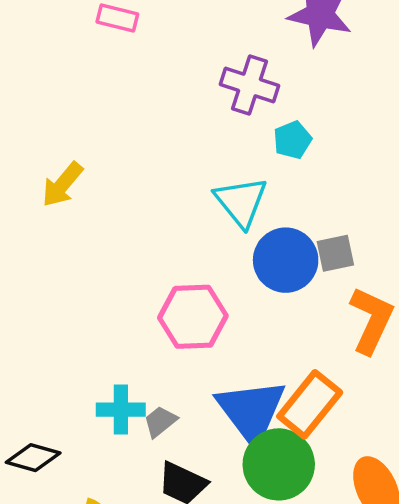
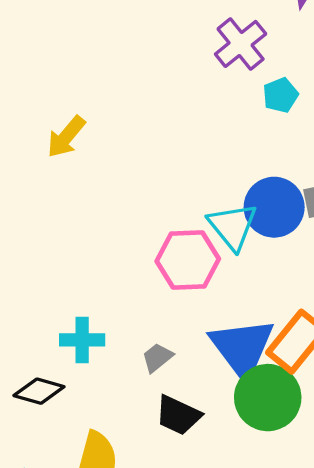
purple cross: (250, 85) -> (241, 44), turned 33
cyan triangle: (241, 202) -> (233, 226), moved
cyan cross: (121, 410) -> (82, 340), moved

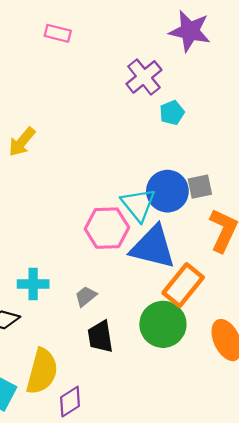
blue triangle: (242, 348) -> (153, 247), moved, turned -39
black trapezoid: (178, 415) -> (100, 337), turned 56

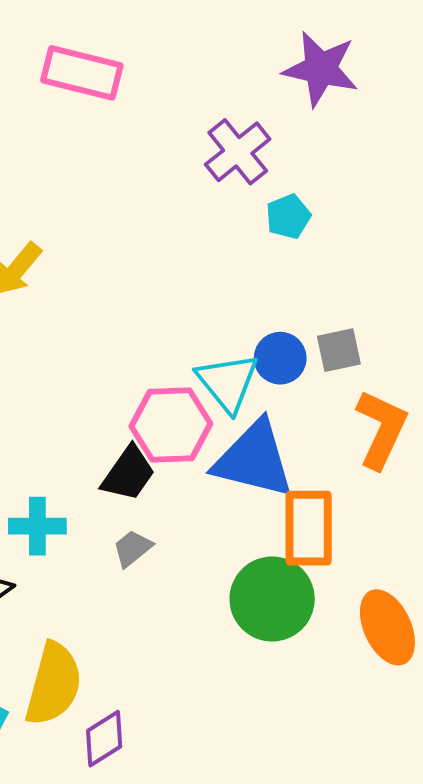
pink rectangle: (58, 33) -> (82, 73), size x1.6
blue circle: (167, 191) -> (280, 358), size x0.7
orange rectangle: (183, 285) -> (309, 528), turned -39
black trapezoid: (100, 337) -> (128, 474), moved, turned -136

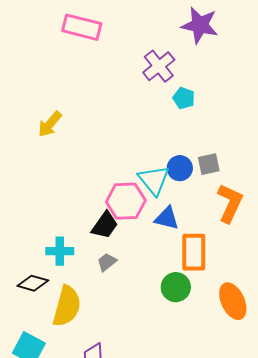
cyan pentagon: (288, 217) -> (184, 98), turned -30
blue triangle: (254, 459) -> (167, 218), size x0.6
green circle: (272, 599) -> (176, 287), size x0.7
yellow semicircle: (54, 684) -> (67, 306), moved

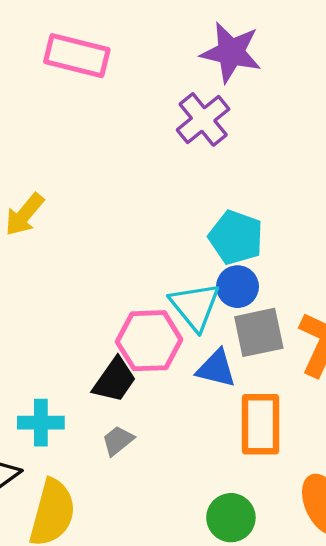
purple star: (200, 25) -> (231, 52), moved
cyan pentagon: (184, 98) -> (236, 237), moved, size x1.5
gray square: (209, 164) -> (259, 332), moved, size x1.4
green circle: (176, 287) -> (231, 518), moved

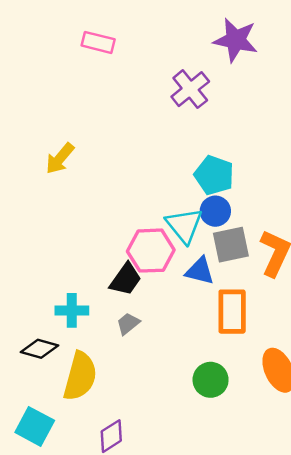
purple star: (231, 52) -> (236, 40), moved
pink rectangle: (77, 56) -> (98, 42), size x0.7

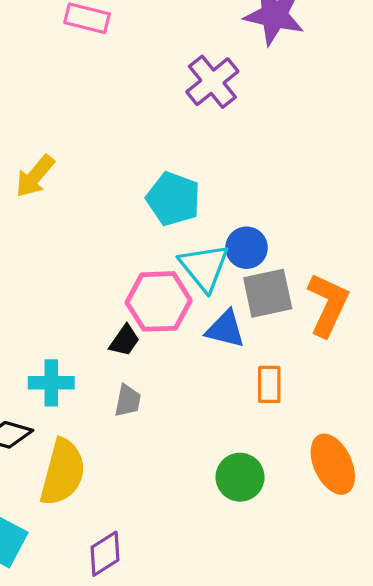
cyan pentagon: (214, 175) -> (173, 199), moved
black trapezoid: (126, 279) -> (124, 340), size x0.7
orange rectangle: (232, 312) -> (269, 384), size x0.6
gray trapezoid: (128, 324) -> (128, 401), turned 140

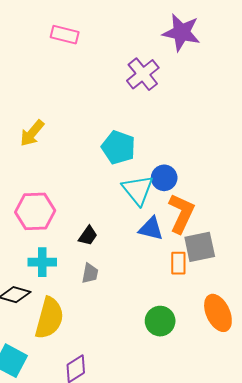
gray square: (268, 293) -> (200, 247), moved
pink hexagon: (159, 301) -> (35, 211), moved
orange L-shape: (328, 305) -> (181, 213), moved

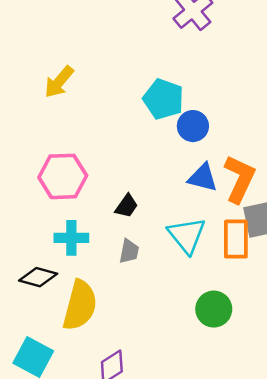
blue circle: (164, 178) -> (193, 126), moved
cyan triangle: (138, 190) -> (187, 235), moved
blue triangle: (151, 229) -> (203, 178), moved
orange rectangle: (178, 263) -> (236, 239), size x1.4

